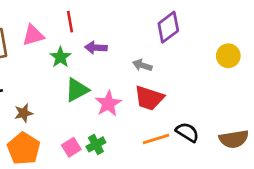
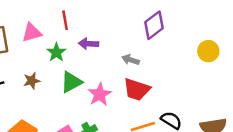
brown star: (24, 113) -> (32, 81), moved

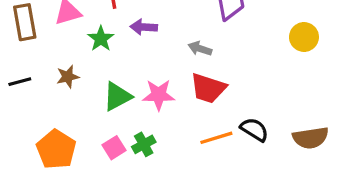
green triangle: (71, 82) -> (117, 96), moved
pink star: (100, 94) -> (159, 95), turned 30

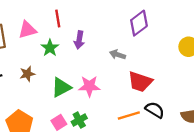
purple arrow: (144, 27) -> (79, 40), turned -84
red trapezoid: (208, 88) -> (140, 82), moved

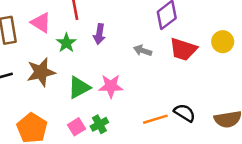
pink triangle: (27, 30) -> (41, 23), turned 48
brown star: (27, 74) -> (41, 72), size x1.6
red trapezoid: (140, 82) -> (183, 49), moved

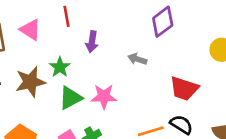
green star: (66, 43) -> (60, 67), moved
red trapezoid: (183, 49) -> (184, 89), moved

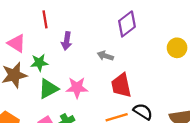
pink triangle: (30, 30) -> (17, 43), moved
green star: (60, 67) -> (39, 63), turned 30
red trapezoid: (184, 89) -> (121, 85), moved, turned 60

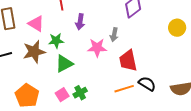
gray arrow: (105, 56) -> (114, 35), turned -96
pink star: (77, 88) -> (97, 48), moved

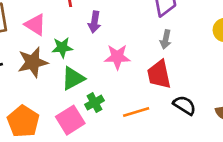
gray arrow: (114, 35) -> (166, 39), moved
orange line: (124, 89) -> (136, 112), moved
green cross: (80, 93) -> (94, 103), moved
pink square: (62, 95) -> (70, 120), size x1.5

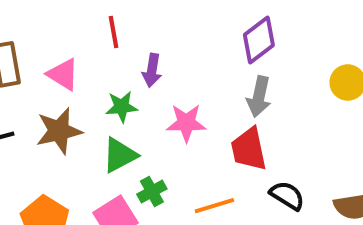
gray arrow: (166, 39) -> (259, 97), size x1.4
green star: (62, 47) -> (122, 107), moved

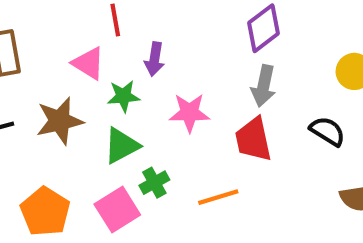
pink triangle: (63, 74) -> (88, 63), moved
black semicircle: (287, 196) -> (327, 131), moved

